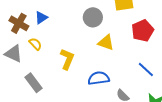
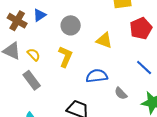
gray circle: (93, 17) -> (71, 25), moved
yellow semicircle: (35, 44) -> (34, 55), moved

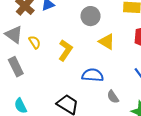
gray circle: (71, 25) -> (91, 16), moved
gray rectangle: (32, 80) -> (16, 67), moved

